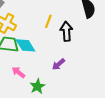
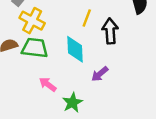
cyan diamond: (25, 45) -> (75, 49), moved, turned 30

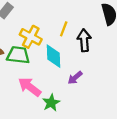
yellow cross: (32, 21) -> (31, 37), moved
pink arrow: (48, 84) -> (30, 87), size x1.5

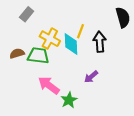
cyan diamond: (53, 56) -> (71, 44), moved

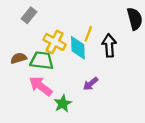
purple arrow: (91, 77) -> (91, 84), moved
pink arrow: (49, 85) -> (41, 86), moved
green star: (69, 100) -> (63, 104), moved

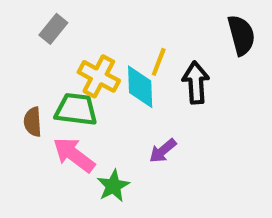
brown semicircle: (19, 58) -> (33, 122), moved, turned -77

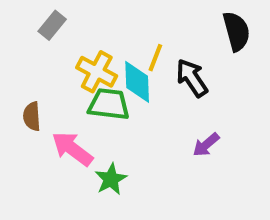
black arrow: (196, 83) -> (192, 78), turned -30
green trapezoid: (76, 109) -> (109, 104), moved
purple arrow: (163, 151) -> (206, 145), moved

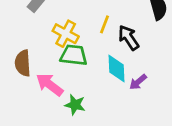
cyan diamond: (137, 82) -> (117, 69), moved
brown semicircle: (32, 116) -> (23, 63), size x1.4
green star: (111, 179) -> (75, 105), turned -30

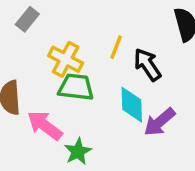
purple arrow: (138, 82) -> (160, 122), size x1.4
green star: (75, 105) -> (78, 152), turned 30

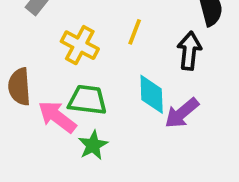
black arrow: (147, 65) -> (189, 51), moved, turned 40
green trapezoid: (76, 87) -> (87, 100), moved

